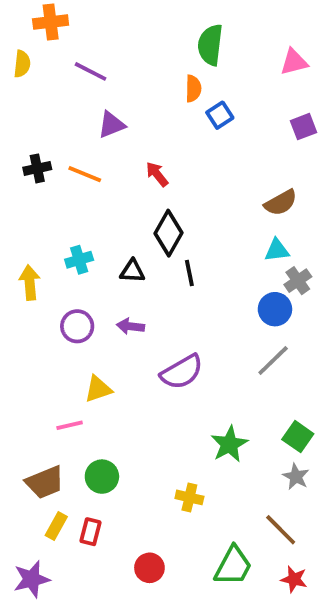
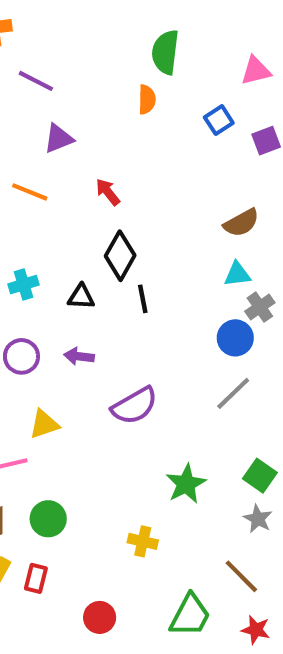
blue square: (220, 115) -> (219, 120), moved

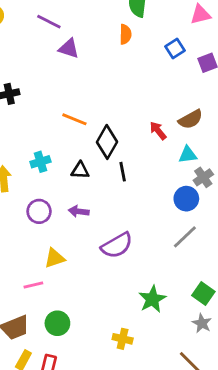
purple triangle: (58, 139) -> (69, 49), moved, turned 40
orange line: (30, 192) -> (74, 119), moved
red arrow: (108, 192) -> (158, 131), moved

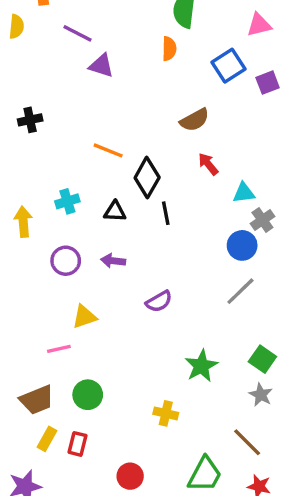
blue square: (175, 49) -> (229, 66), size x1.4
brown semicircle: (191, 119) -> (195, 120), moved
purple semicircle: (117, 245) -> (159, 301), size x0.7

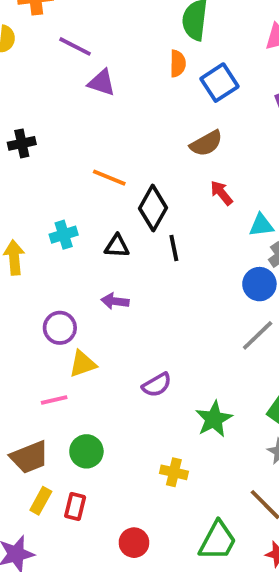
blue square: (229, 66) -> (220, 83), moved
purple circle: (66, 261) -> (60, 328), moved
purple semicircle: (159, 301) -> (157, 385), moved

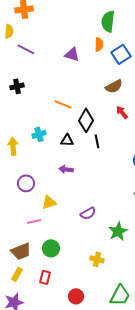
purple line: (75, 46) -> (26, 49), moved
purple triangle: (102, 83) -> (72, 54), moved
purple circle: (60, 328) -> (26, 183), moved
yellow rectangle: (41, 501) -> (17, 274), moved

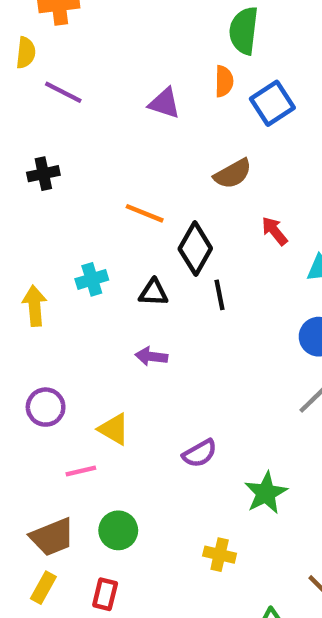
brown semicircle: (114, 86) -> (233, 174), moved
purple circle: (26, 183) -> (46, 407), moved
yellow triangle: (49, 202) -> (114, 429), turned 49

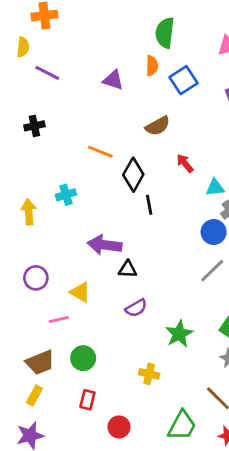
black triangle: (153, 293) -> (128, 269), moved
purple arrow: (151, 356) -> (105, 245), size x1.6
red rectangle: (105, 594) -> (87, 400), moved

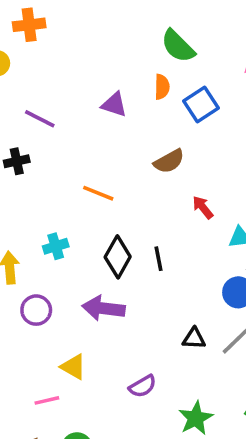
green semicircle: (165, 33) -> (178, 46), turned -52
purple line: (47, 73) -> (40, 119), moved
black diamond: (133, 175) -> (118, 257), moved
black triangle: (128, 269) -> (194, 338), moved
purple circle: (36, 278) -> (36, 310), moved

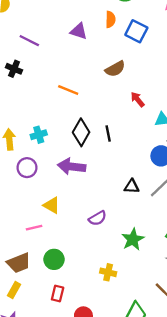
blue square: (201, 105) -> (136, 31), turned -30
black cross: (17, 161) -> (14, 69), turned 35
cyan cross: (56, 246) -> (39, 135), moved

